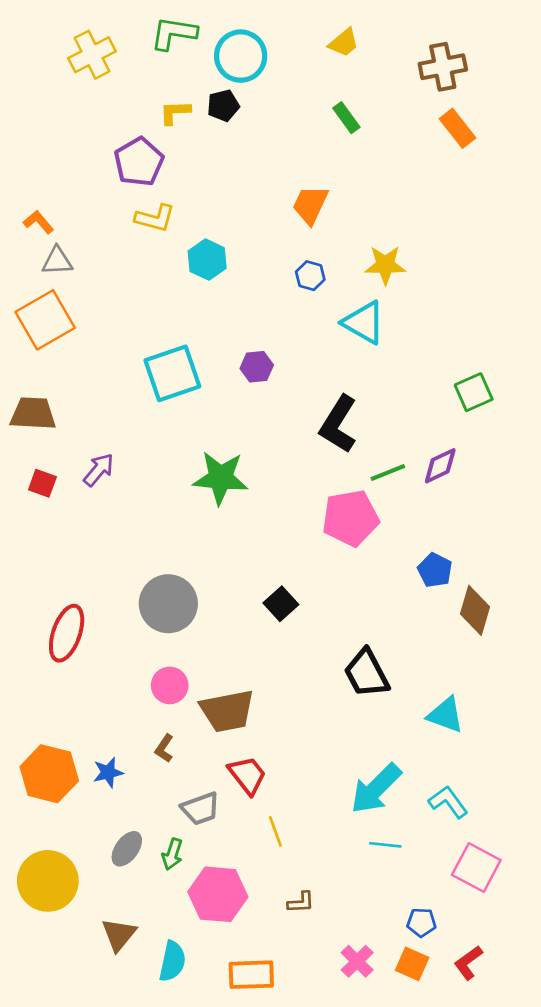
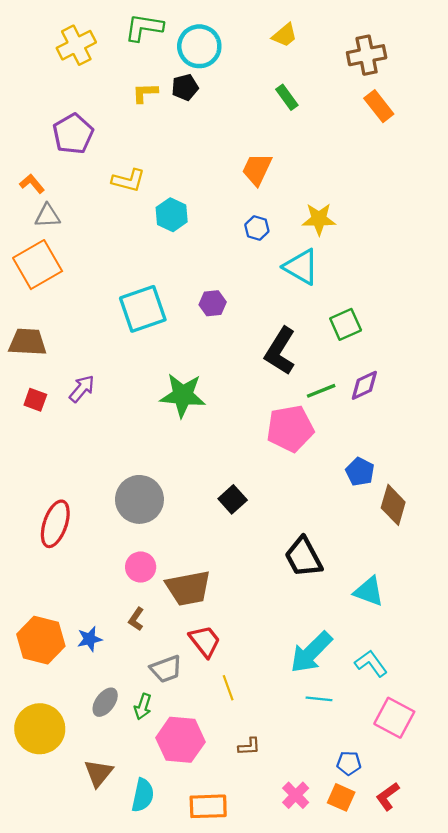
purple pentagon: (139, 162) -> (73, 134), moved
green square: (474, 392) -> (346, 324), moved

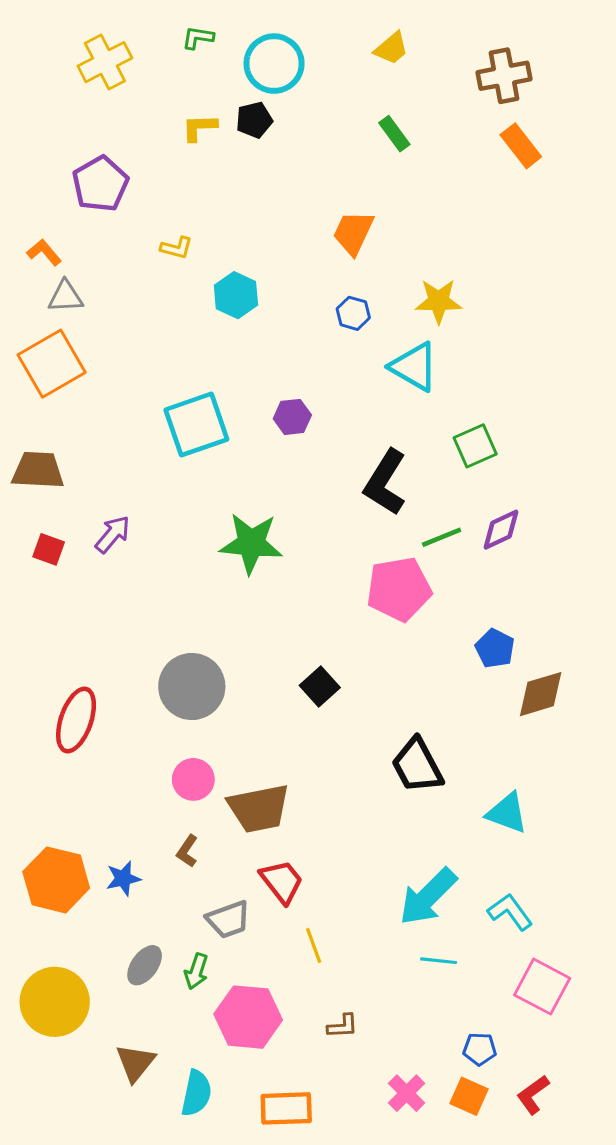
green L-shape: (144, 27) -> (198, 38), size x0.6
yellow L-shape: (128, 180) -> (177, 248), size x0.7
brown diamond: (393, 505) -> (541, 694), turned 57

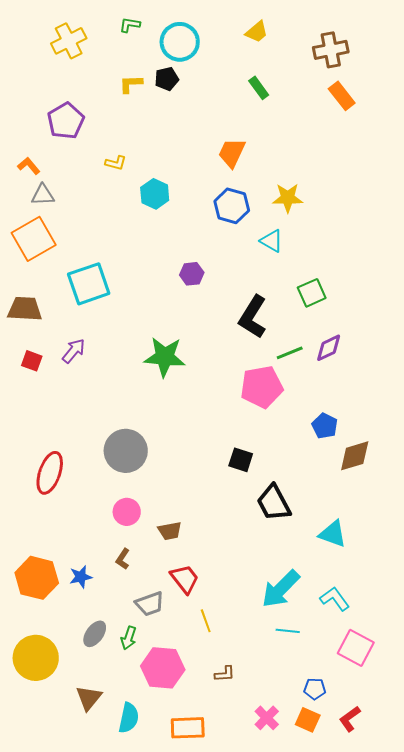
blue hexagon: (353, 313) -> (232, 206), size x1.6
cyan triangle: (414, 367) -> (272, 241), size x0.7
cyan square: (196, 425) -> (89, 284), moved
black square: (320, 687) -> (241, 460), moved, turned -30
brown trapezoid: (259, 808) -> (170, 531), size x0.6

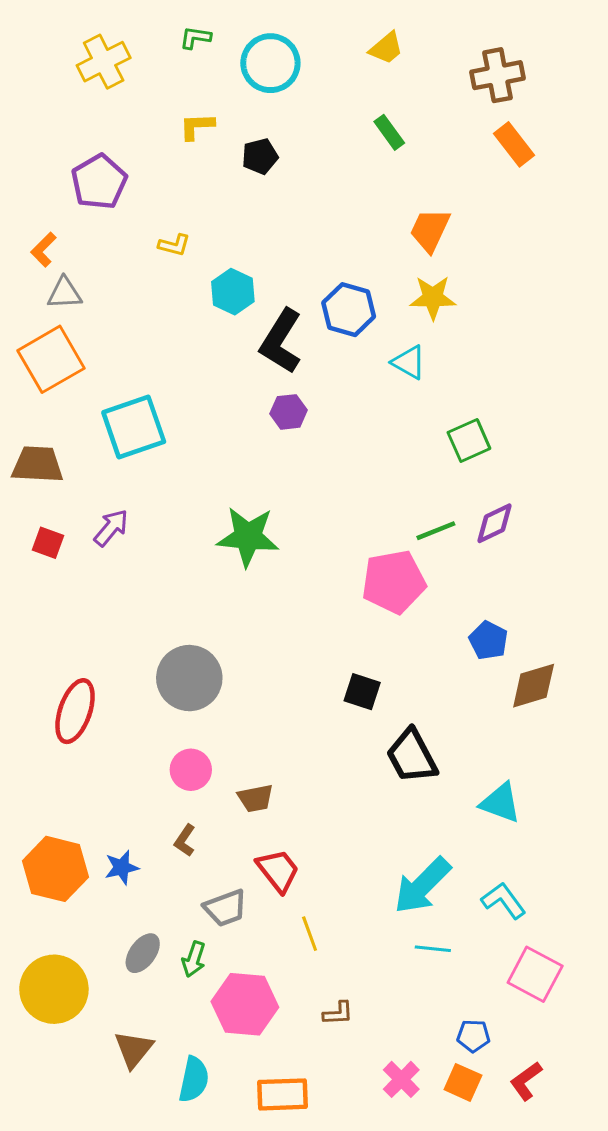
black pentagon: (167, 79) -> (260, 156), moved
orange trapezoid: (232, 153) -> (430, 230), moved
orange L-shape: (29, 166) -> (43, 250), turned -95
black L-shape: (253, 317) -> (281, 341), moved

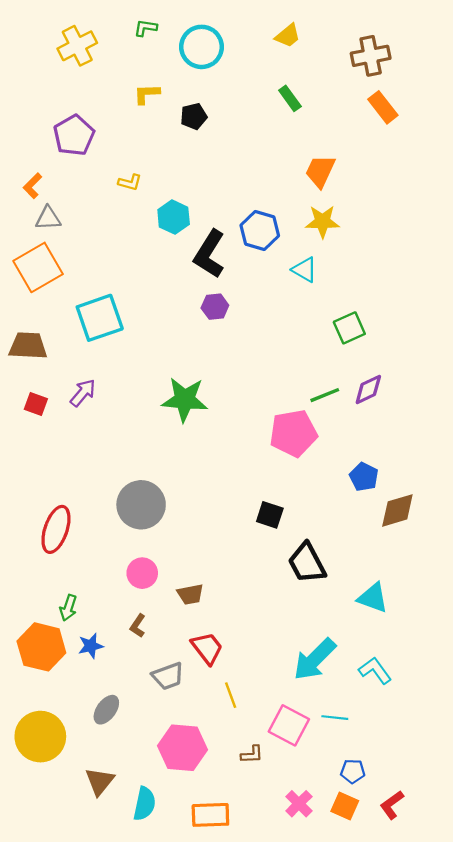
cyan line: (433, 949) -> (335, 718), moved
green arrow: (194, 959) -> (68, 608), moved
pink square: (535, 974) -> (289, 725), moved

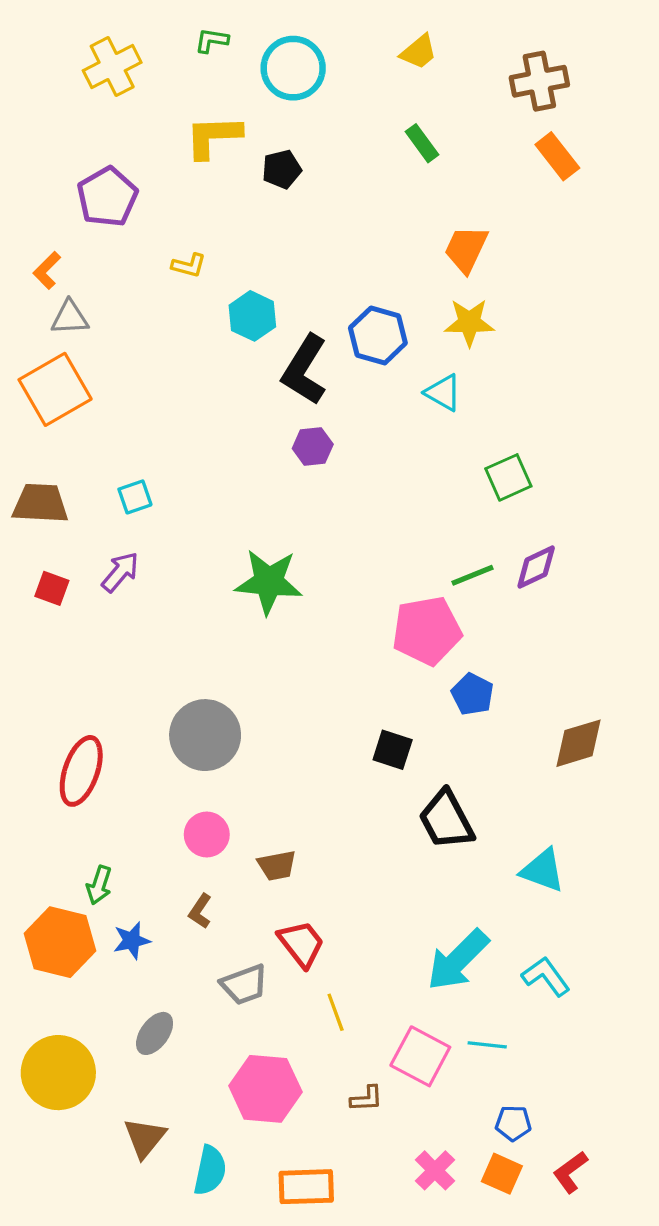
yellow L-shape: (147, 94) -> (213, 137), size x1.5
cyan square: (100, 318) -> (135, 497), moved, size x0.5
blue pentagon: (364, 477) -> (473, 694), moved

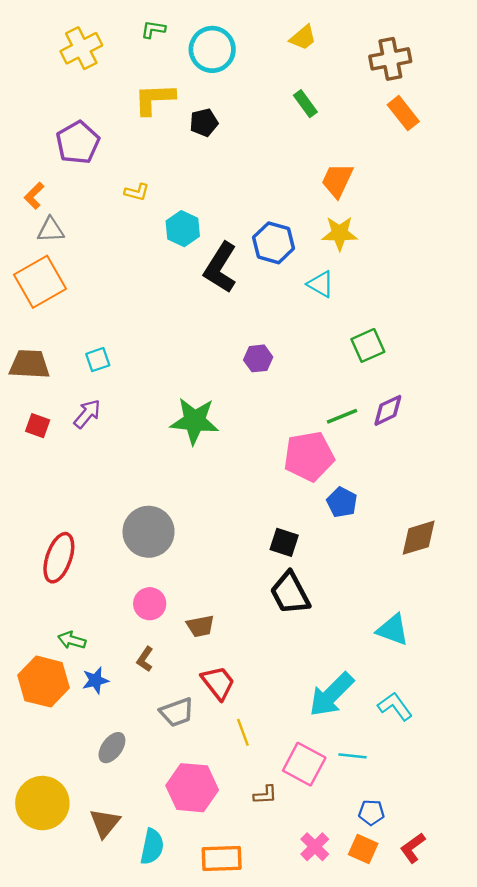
purple hexagon: (313, 446) -> (258, 358), moved
black trapezoid: (446, 820) -> (290, 593), moved
green arrow: (99, 885) -> (72, 640), turned 88
yellow circle: (58, 1073) -> (42, 803), moved

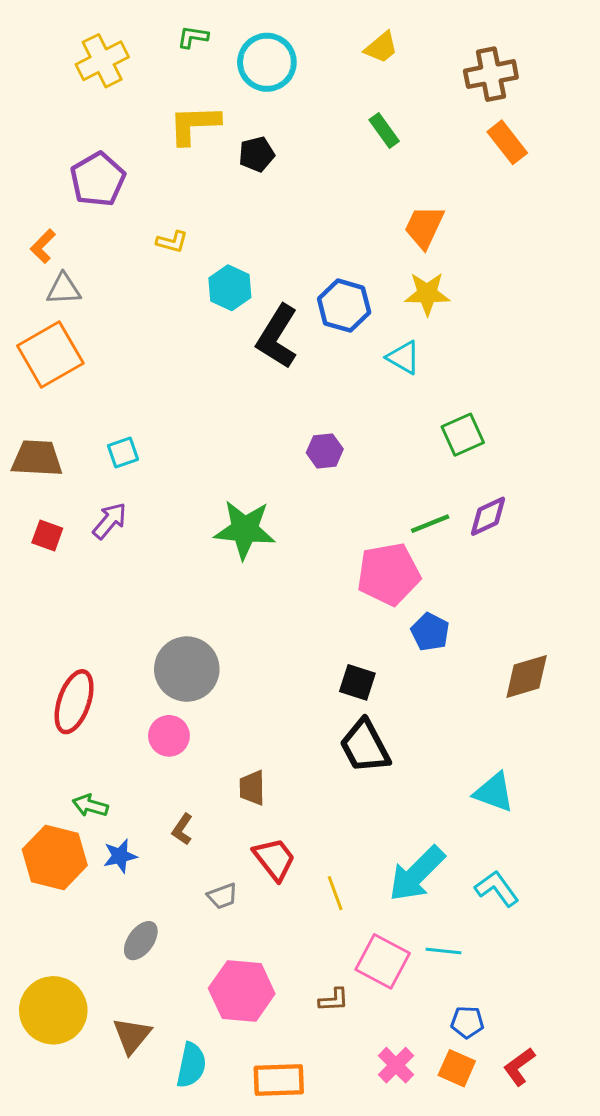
pink circle: (150, 604) -> (169, 736), moved
brown trapezoid: (200, 626) -> (252, 788), turned 100
gray trapezoid: (177, 712) -> (222, 896), size x0.7
yellow line: (243, 732) -> (335, 893), moved

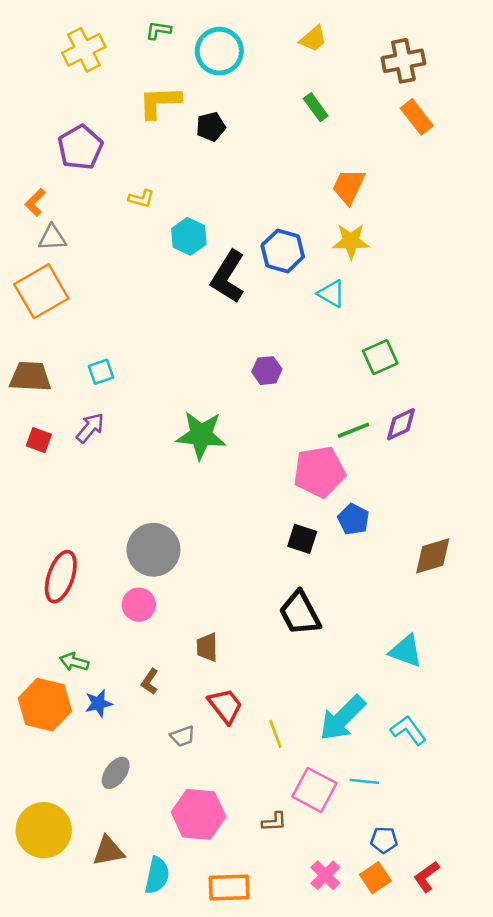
black square: (357, 682) -> (302, 539), moved
brown triangle: (132, 1036) -> (108, 851), turned 40
orange square: (457, 1068) -> (375, 878), turned 32

